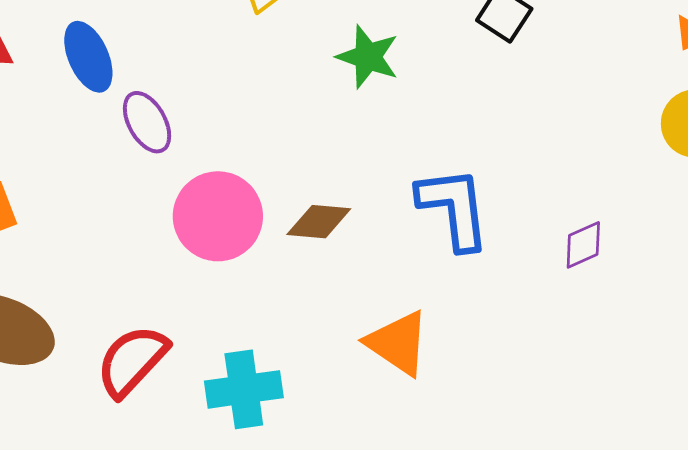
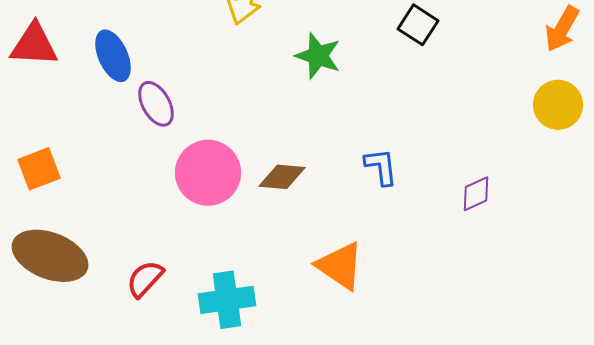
blue L-shape: (454, 208) -> (381, 167), size x0.6
red semicircle: (132, 361) -> (145, 279), size x0.7

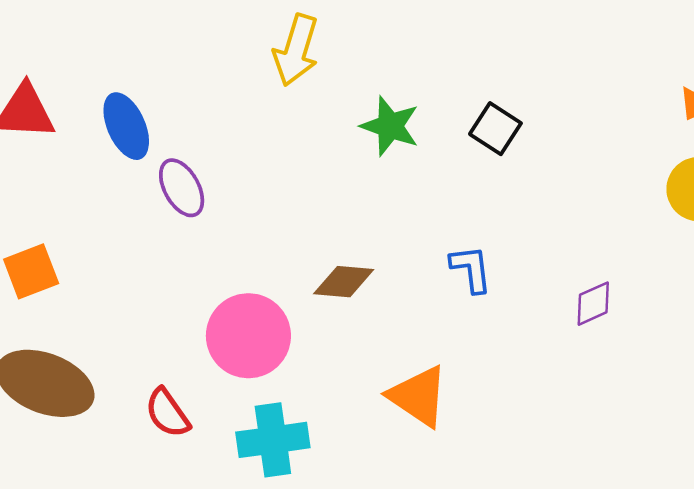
black square: (418, 25) -> (495, 129), moved
pink circle: (208, 173) -> (248, 336), moved
red semicircle: (145, 279) -> (167, 413), turned -78

